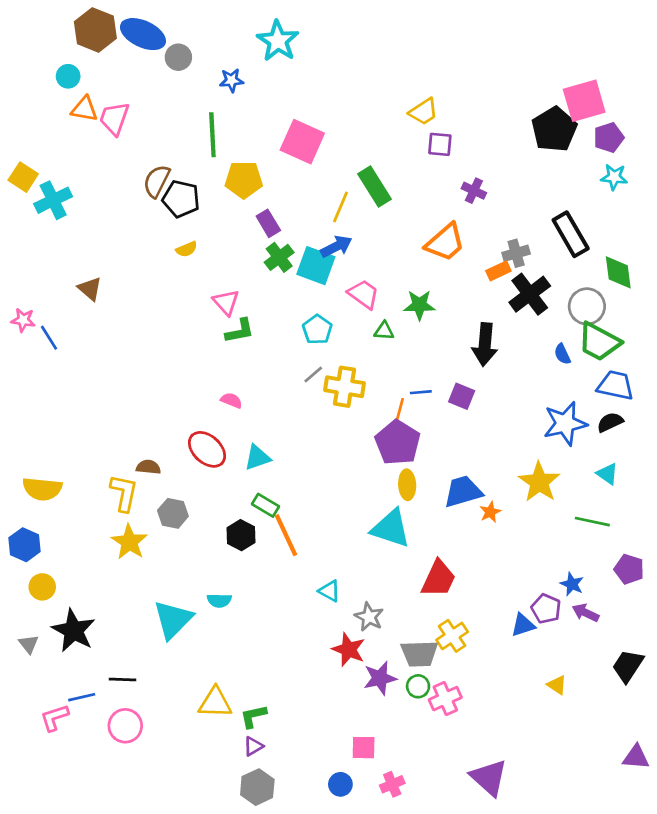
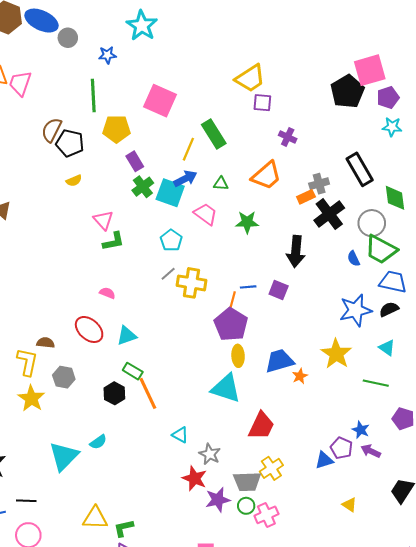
yellow trapezoid: (423, 112) -> (250, 78), size x1.4
green triangle: (384, 331) -> (221, 184), moved
cyan semicircle: (219, 601) -> (98, 442), turned -36

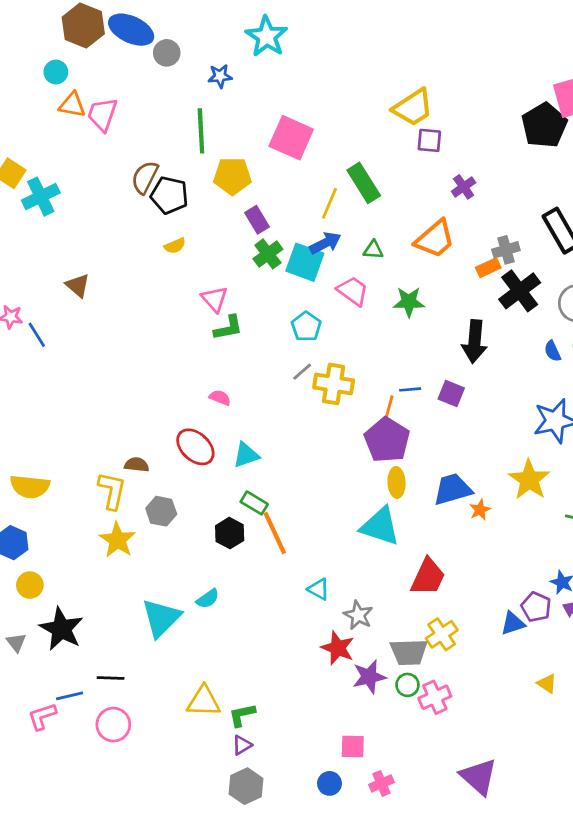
purple cross: (288, 137) -> (464, 187), turned 30

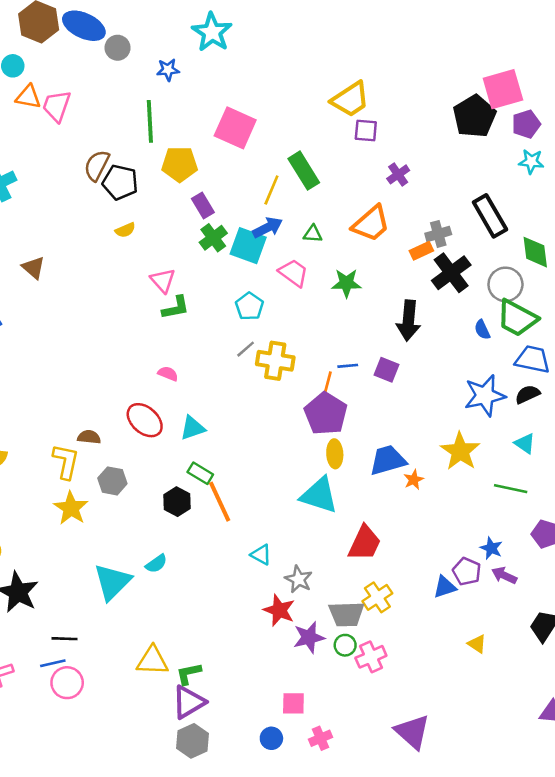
blue line: (70, 696) -> (53, 663), moved
purple triangle: (242, 745) -> (189, 702), size x1.8

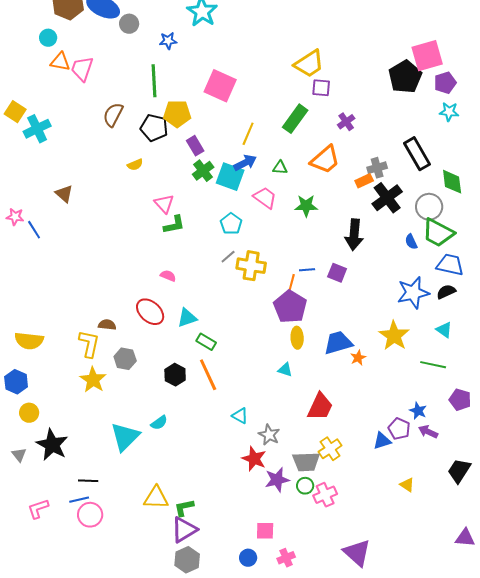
green rectangle: (304, 171) -> (295, 119), moved, turned 68
black pentagon: (120, 182) -> (154, 128), moved
green rectangle: (200, 473) -> (206, 342), moved
cyan triangle: (319, 495) -> (285, 370), size x0.5

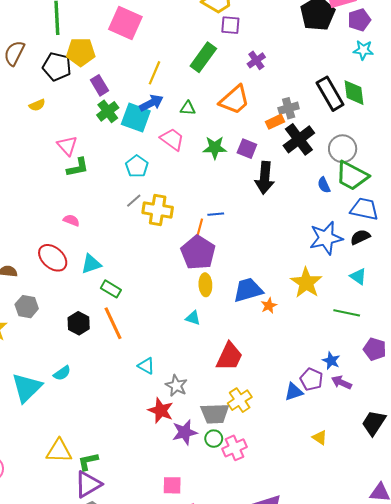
green diamond: (452, 182) -> (354, 93), moved
purple square: (337, 273) -> (247, 149), moved

